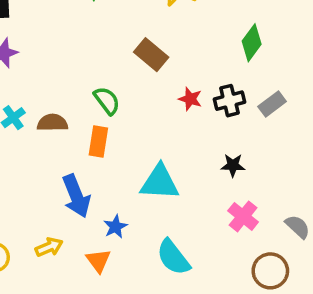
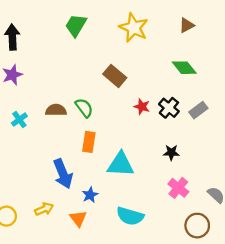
green diamond: (252, 43) -> (184, 68), turned -75
black cross: (229, 101) -> (169, 108), turned -36
brown semicircle: (52, 123) -> (56, 110), moved
orange rectangle: (98, 141) -> (89, 142), moved
cyan semicircle: (173, 257) -> (130, 216), turned -36

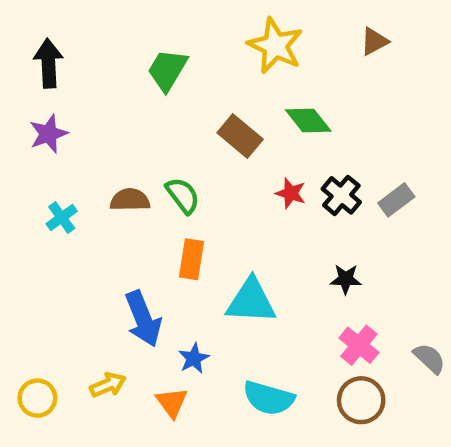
green trapezoid: (76, 25) -> (167, 70), moved
green diamond: (184, 68) -> (308, 121), moved
brown circle: (197, 226) -> (361, 400), moved

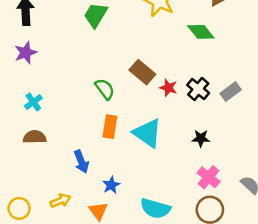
green diamond: (308, 121) -> (201, 32), moved
brown rectangle: (240, 136) -> (142, 72), moved
brown semicircle: (130, 200) -> (35, 137), moved
cyan triangle: (251, 301) -> (148, 133), moved, turned 32
blue arrow: (143, 319) -> (81, 162), size x0.7

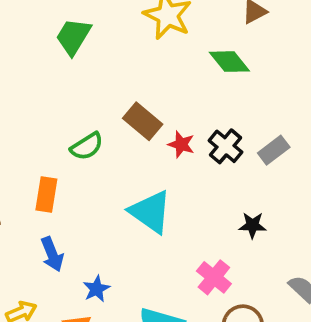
green semicircle: (105, 89) -> (87, 146), turned 95
orange rectangle: (110, 127) -> (46, 194), moved
black star: (201, 138) -> (252, 225), moved
pink cross: (209, 177) -> (214, 277), moved

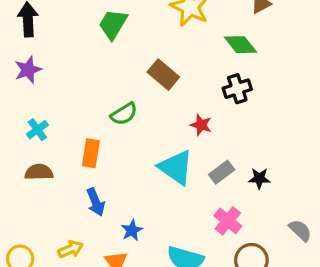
brown rectangle: (143, 121) -> (163, 75), moved
red star: (181, 144) -> (201, 125), moved
black cross: (226, 146) -> (237, 89), moved, turned 32
gray rectangle: (274, 150) -> (222, 172), moved

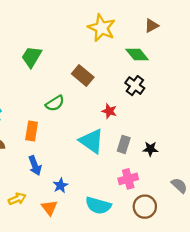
green trapezoid: (113, 24) -> (32, 57), moved
black cross: (237, 89) -> (135, 86), turned -36
gray rectangle: (222, 172) -> (124, 144), turned -35
pink cross: (228, 221) -> (128, 179), turned 36

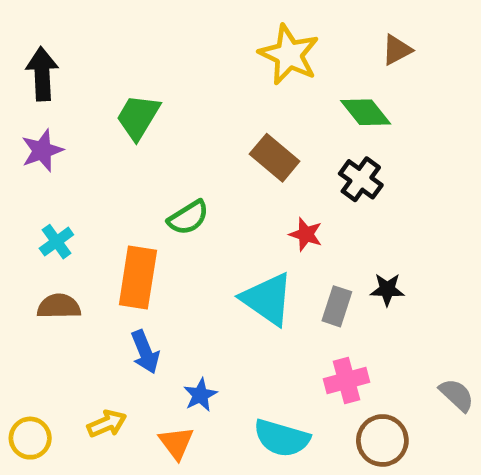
brown rectangle: (83, 76) -> (275, 158), moved
orange rectangle: (32, 131) -> (138, 278), size x1.4
black star: (150, 149) -> (387, 290), moved

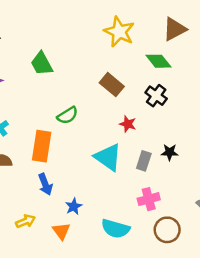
brown triangle: (397, 50) -> (175, 29), size x1.5
green trapezoid: (138, 117) -> (42, 64), turned -60

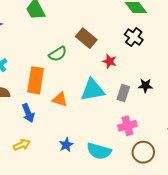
brown rectangle: (112, 85) -> (86, 38), moved
cyan triangle: (108, 157) -> (93, 90), turned -45
blue arrow: (45, 184) -> (28, 113), moved
blue star: (74, 206) -> (66, 145), moved
orange triangle: (61, 231) -> (60, 99), moved, turned -35

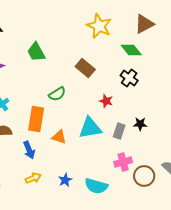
brown rectangle: (86, 38) -> (85, 68), moved
yellow arrow: (22, 145) -> (33, 178), moved
brown circle: (143, 152) -> (144, 176), moved

